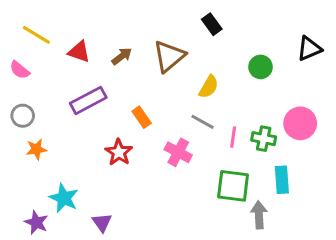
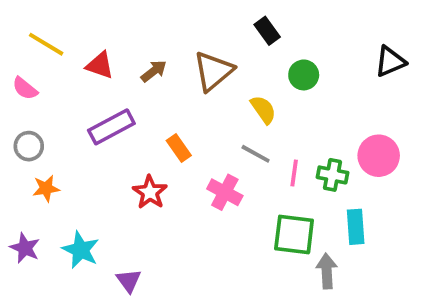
green circle: (261, 67) -> (304, 75), moved
yellow semicircle: (209, 87) -> (263, 110), turned -65
purple star: (36, 222) -> (25, 248), moved

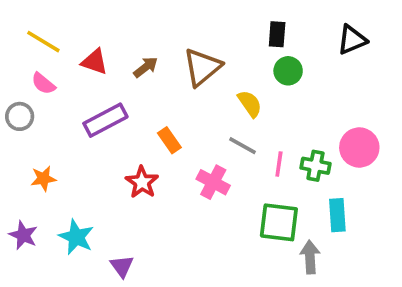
black rectangle: (267, 31) -> (277, 34), moved, turned 40
black triangle: (390, 62) -> (352, 40), moved
pink semicircle: (25, 88) -> (43, 84), moved
gray circle: (29, 146) -> (20, 116), moved

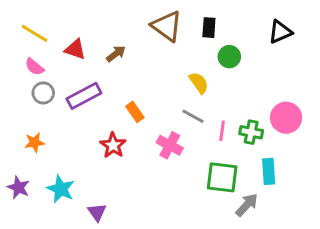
black rectangle: (277, 34) -> (209, 28), moved
brown triangle: (202, 67) -> (167, 26), moved, turned -44
gray circle: (20, 116) -> (43, 93), moved
gray arrow: (310, 257) -> (247, 205), turned 45

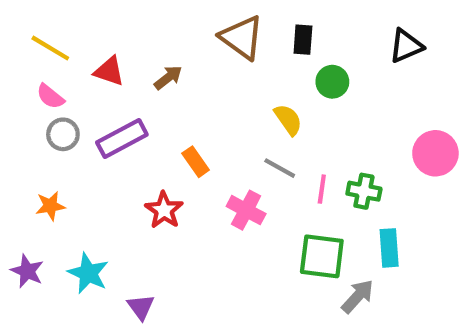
pink circle: (286, 118) -> (435, 153), moved

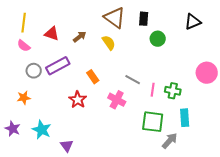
yellow line: (50, 48) -> (24, 23), turned 66
yellow semicircle: (288, 120) -> (109, 43), moved
gray circle: (63, 134) -> (34, 71), moved

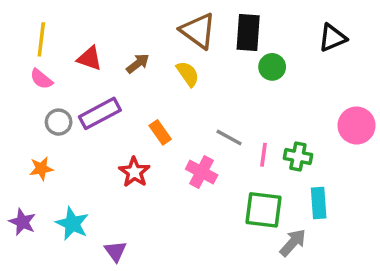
black rectangle: (144, 19) -> (248, 32), size x1.5

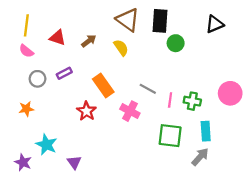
purple rectangle: (100, 113) -> (64, 73), size x0.6
pink circle: (357, 125) -> (230, 93), moved
orange rectangle: (160, 132) -> (103, 85), size x1.5
purple star: (22, 222) -> (23, 162), moved
gray arrow: (293, 243) -> (200, 157), moved

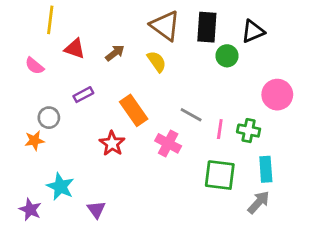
black triangle: (215, 24) -> (253, 31), moved
yellow line: (26, 25) -> (50, 20), moved
gray circle: (37, 79) -> (49, 118), moved
pink circle: (230, 93) -> (277, 95), moved

